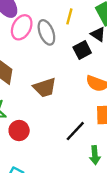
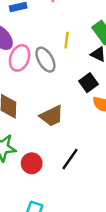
black square: (82, 50) -> (89, 83), moved
black line: (75, 131) -> (70, 159), moved

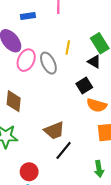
brown trapezoid: (52, 116) -> (54, 130), moved
red circle: (32, 163) -> (29, 172), moved

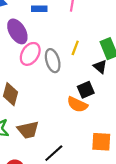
orange semicircle: (97, 105) -> (77, 104), moved
brown trapezoid: (54, 130) -> (28, 130), moved

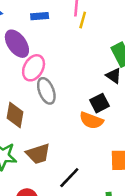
yellow line: (75, 48) -> (83, 20), moved
gray ellipse: (53, 61) -> (46, 91), moved

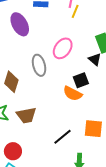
pink ellipse: (34, 68) -> (63, 48), moved
black line: (69, 178) -> (63, 137), moved

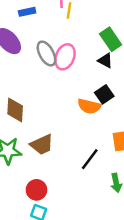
gray ellipse: (39, 65) -> (46, 54), moved
black square: (81, 80) -> (104, 94), moved

